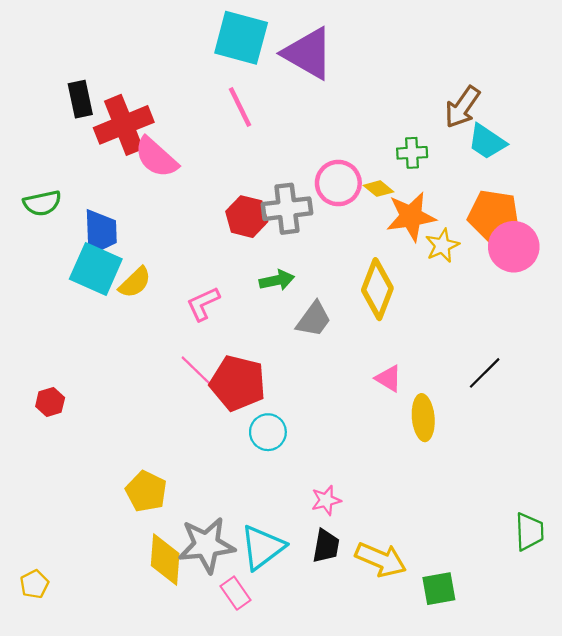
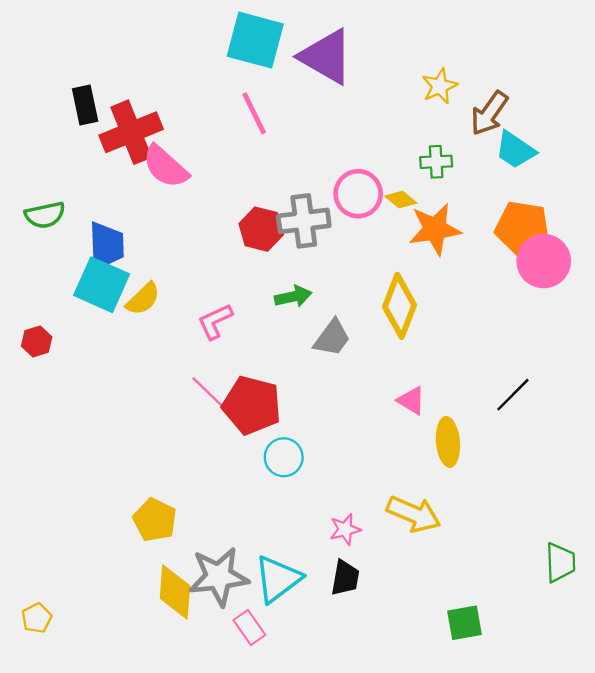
yellow star: (442, 246) -> (440, 86), moved
red hexagon: (50, 402) -> (37, 341), moved
yellow arrow: (381, 560) -> (414, 514), moved

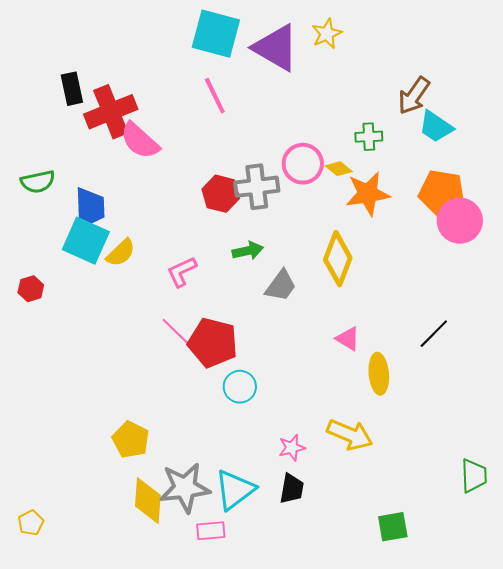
yellow star: (440, 86) -> (327, 34), moved
pink rectangle: (249, 627) -> (211, 531), turned -60

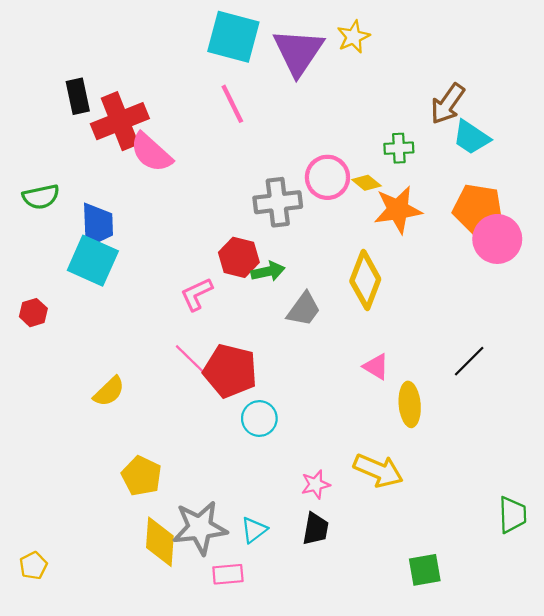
purple triangle: (276, 48) -> (298, 52), turned 34
red hexagon: (221, 194) -> (239, 257), moved
yellow semicircle: (121, 253) -> (109, 391), moved
cyan triangle: (235, 490) -> (254, 530), size x0.6

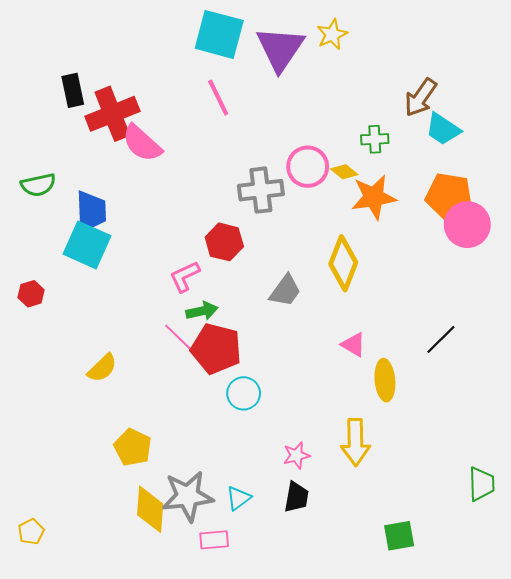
green arrow: (268, 271) -> (202, 311), moved
yellow arrow: (378, 470) -> (355, 442), turned 66

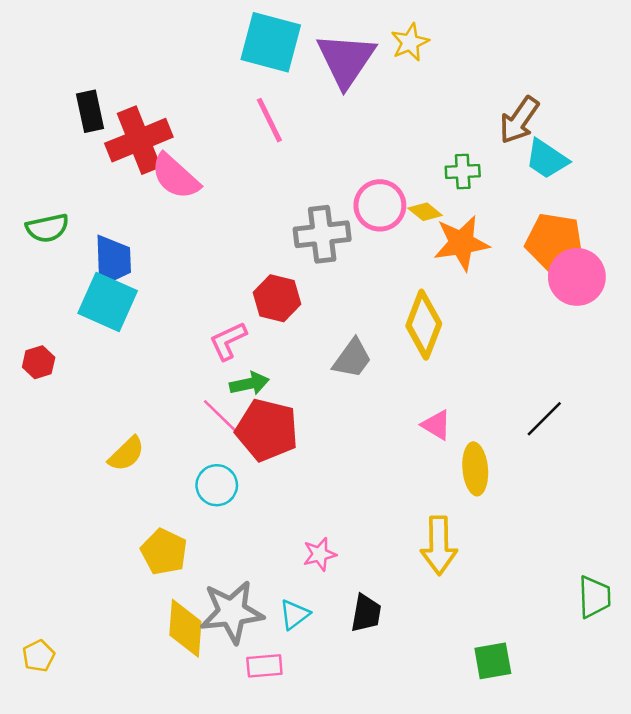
cyan circle: (244, 393) -> (217, 485), moved
pink star: (296, 455) -> (320, 554), moved

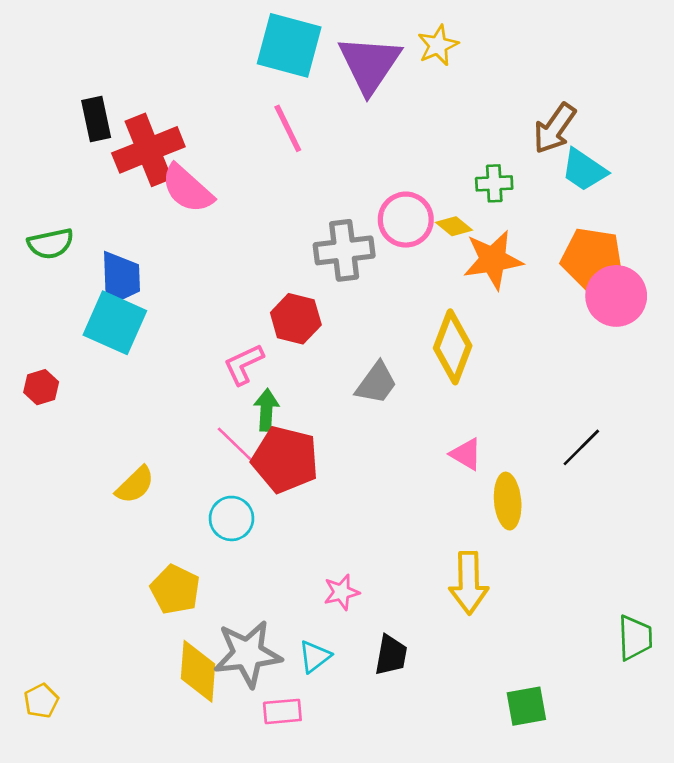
green arrow: (249, 384) -> (266, 410), turned -75

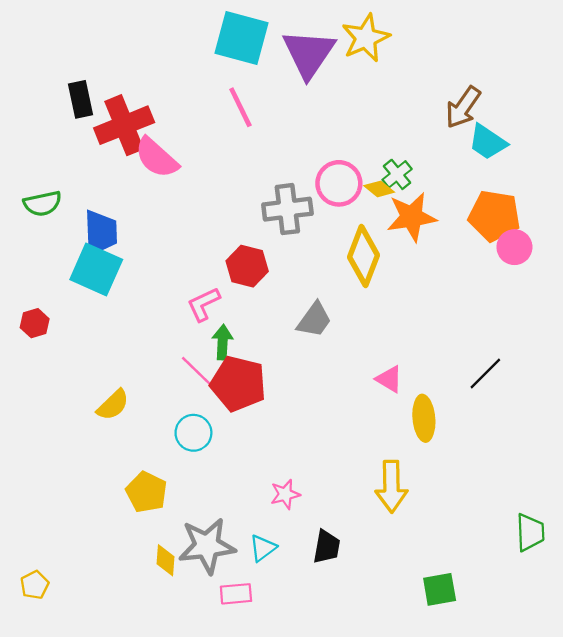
yellow star: (438, 45) -> (366, 38), size x1.4
green cross: (494, 183) -> (397, 174), moved, turned -36
pink circle: (616, 296) -> (514, 247), size x0.7
yellow diamond: (453, 347) -> (363, 256), moved
yellow diamond: (198, 671) -> (166, 560), size x0.6

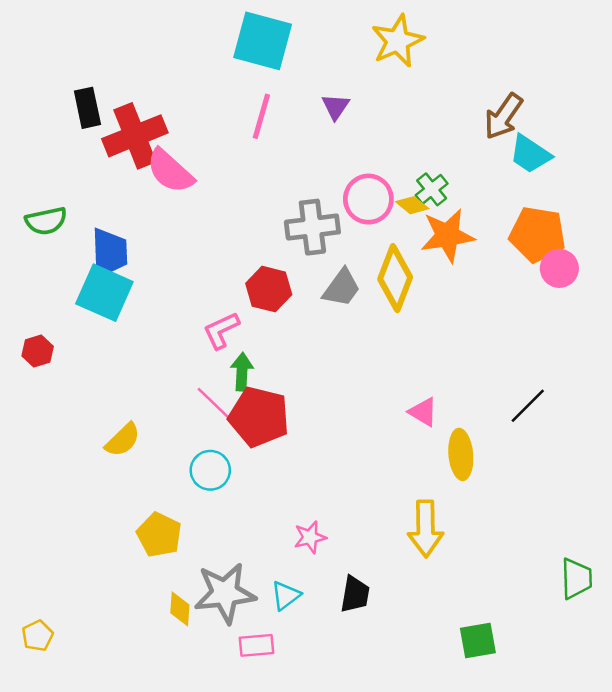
purple triangle: (309, 54) -> (336, 107), moved, size x0.5
pink line: (240, 107) -> (261, 116), turned 42
gray trapezoid: (314, 320) -> (342, 288), moved

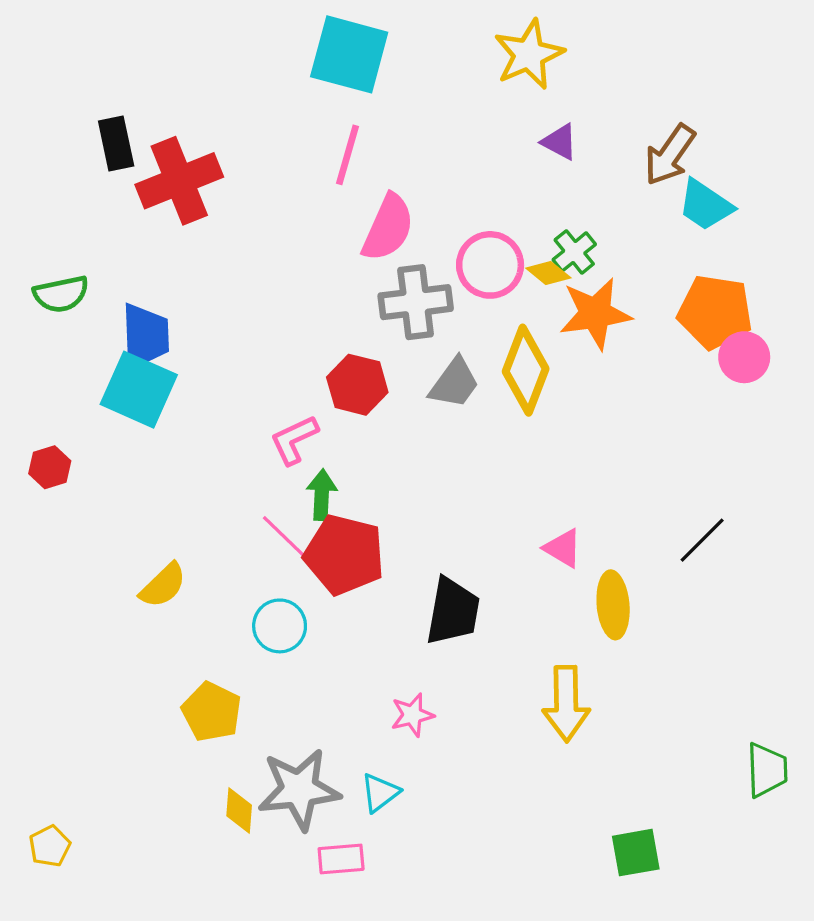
purple triangle: (336, 107) -> (560, 142), moved, turned -36
pink semicircle: (170, 171) -> (388, 228), moved, turned -108
black trapezoid: (355, 594) -> (453, 611), moved, size x1.4

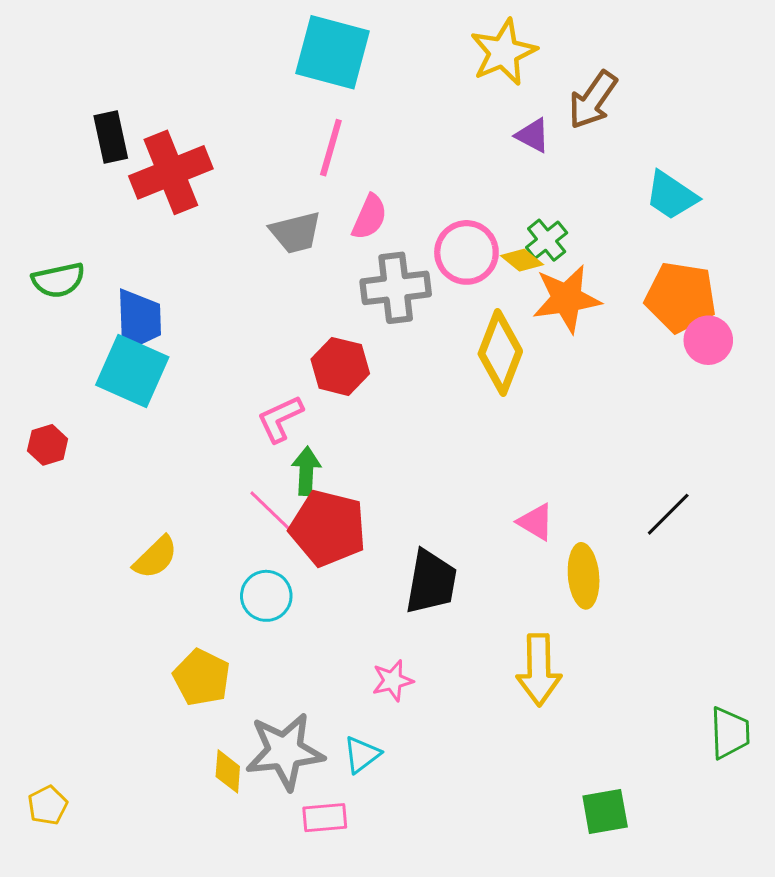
brown arrow: (670, 155) -> (593, 100), moved
pink semicircle: (388, 228) -> (369, 217), size x0.7
gray trapezoid: (454, 383) -> (296, 232), moved, turned 40

